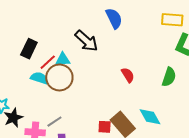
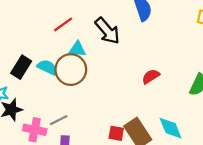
black rectangle: (29, 49) -> (21, 67), moved
red line: (48, 62) -> (63, 24), moved
red semicircle: (128, 75) -> (151, 76), turned -98

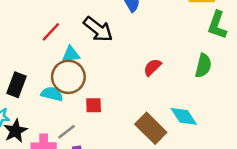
cyan semicircle: (47, 67) -> (52, 94), moved
red square: (116, 133) -> (94, 105), moved

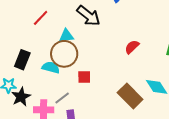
red line: (51, 32) -> (41, 18), moved

